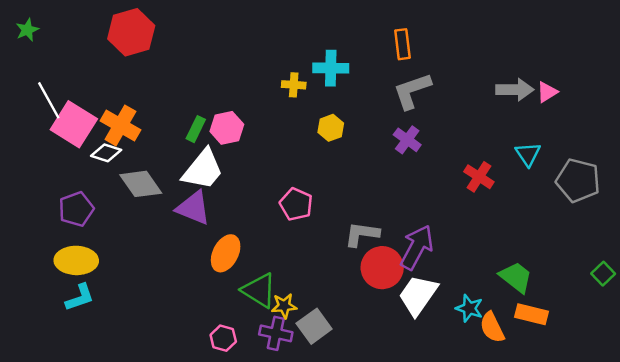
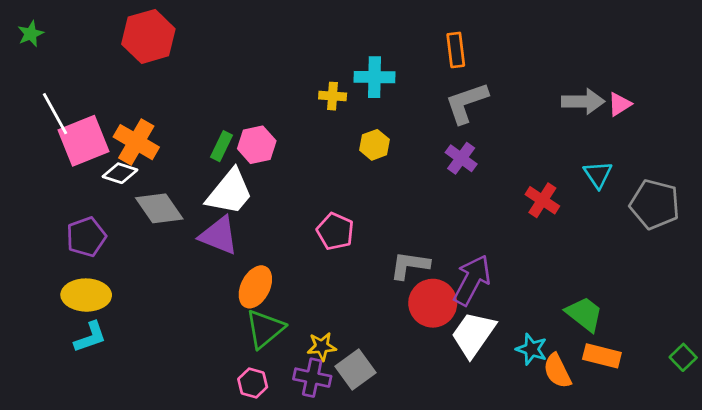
pink square: (74, 124) -> (83, 141), turned 36
green square: (603, 274) -> (683, 357), moved
green triangle: (259, 290) -> (265, 329), moved, turned 48

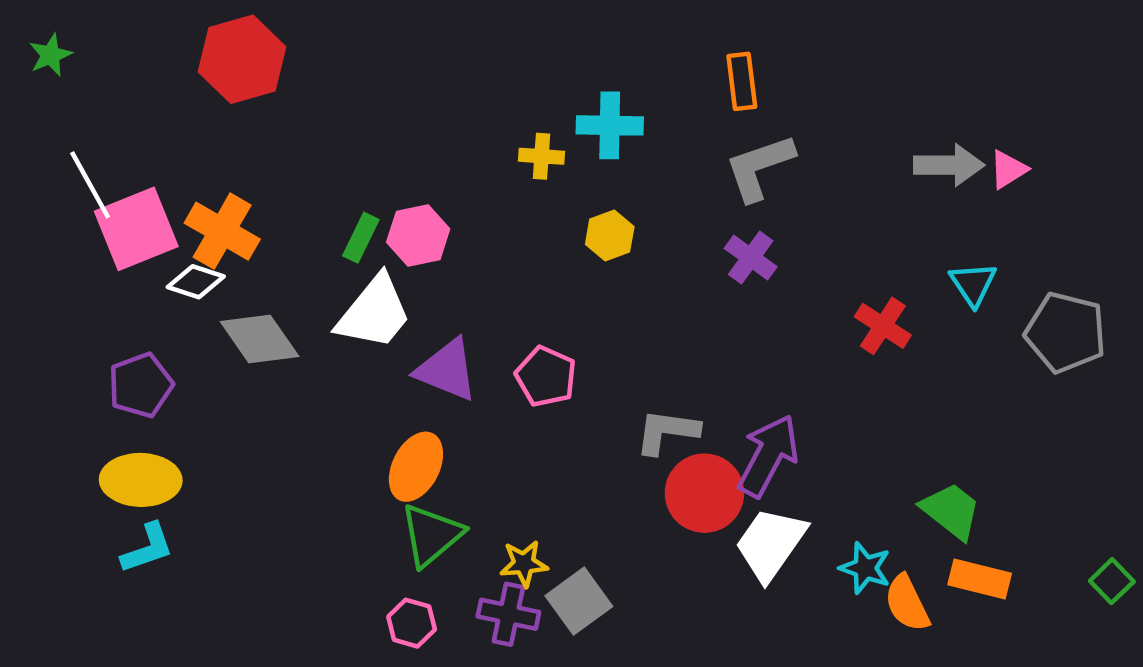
purple triangle: (219, 235) -> (447, 370), moved

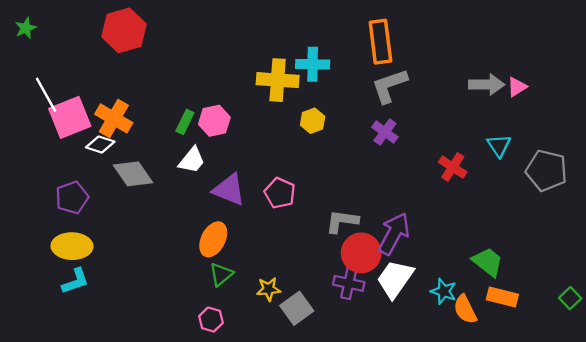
orange rectangle: (742, 81) -> (380, 42), size x1.5
yellow cross: (541, 156) -> (278, 80), size x1.8
white trapezoid: (374, 313) -> (192, 160), size x0.7
green triangle: (431, 535) -> (221, 274), size x0.7
purple cross: (508, 614) -> (349, 283), moved

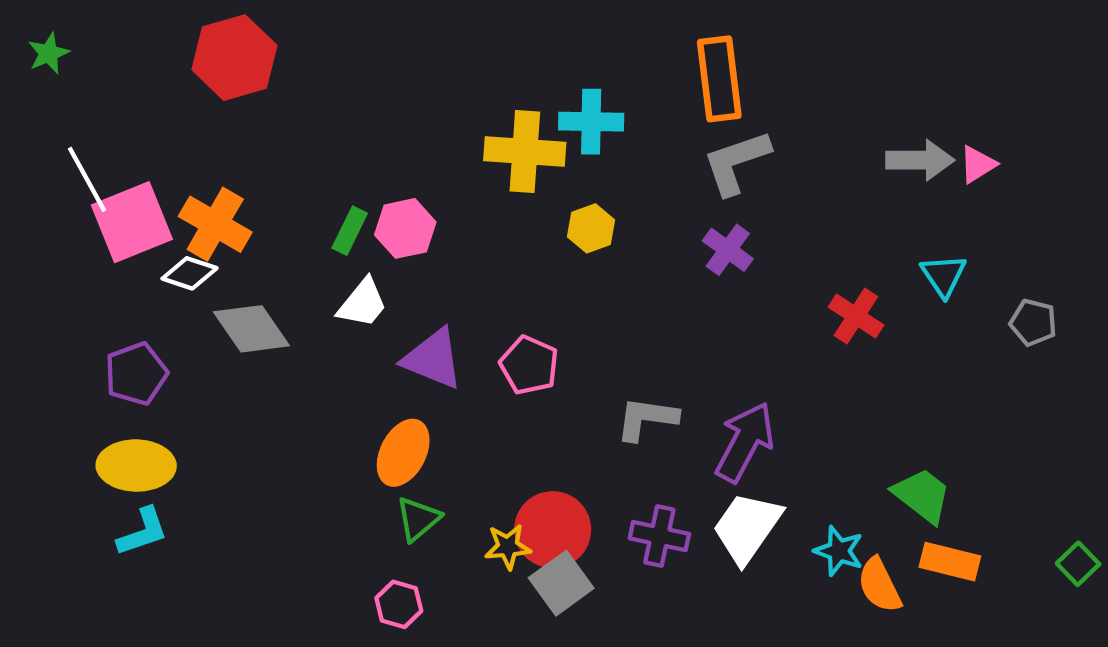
gray pentagon: (546, 170) -> (1033, 322), size x0.6
red circle: (361, 253) -> (553, 530), moved

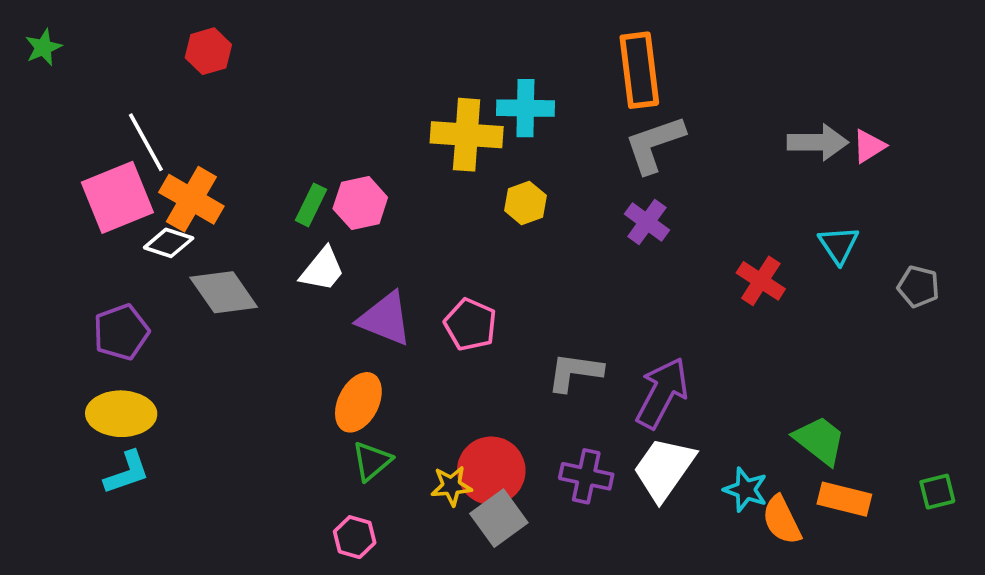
red hexagon: (234, 58) -> (208, 51), size x0.6
white line: (87, 179) -> (146, 142), moved
green square: (1078, 564) -> (937, 492), moved, turned 30

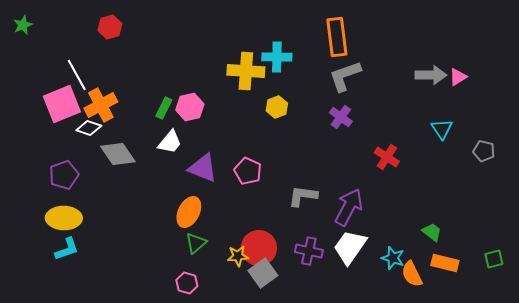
orange cross: (191, 199) -> (101, 105), turned 32
red cross: (761, 281) -> (387, 157), moved
green trapezoid: (820, 440) -> (432, 232), size x0.7

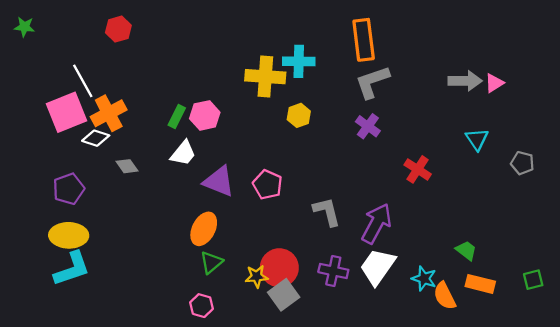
green star: (23, 25) -> (24, 27), turned 30
gray diamond: (118, 154) -> (127, 166), size x0.6
gray L-shape: (303, 196) -> (327, 212), turned 68
cyan L-shape: (67, 249) -> (72, 269), size x1.4

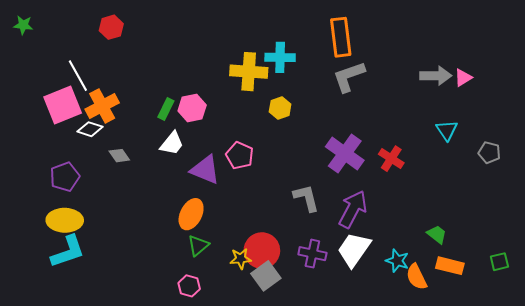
purple cross: (368, 126) -> (345, 154), moved, size x1.6
pink pentagon: (267, 185) -> (240, 156), moved

